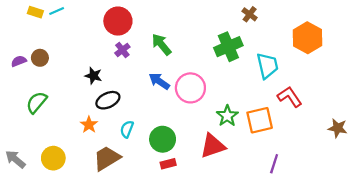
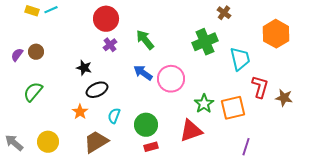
purple semicircle: (19, 61) -> (17, 55), turned -32
red L-shape: (290, 97) -> (260, 87), turned 50
brown star: (338, 128) -> (284, 98), moved

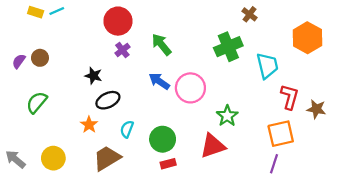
orange square: (233, 108) -> (281, 134), moved

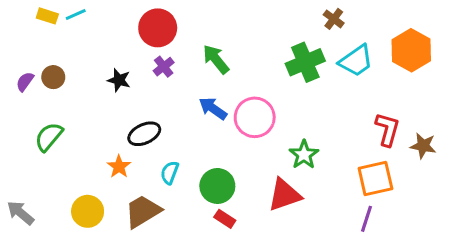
cyan trapezoid: (267, 66) -> (356, 61), moved, turned 68
black star: (93, 76) -> (119, 80), moved
yellow circle: (53, 158) -> (88, 211), moved
red rectangle: (168, 164) -> (225, 219), turned 48

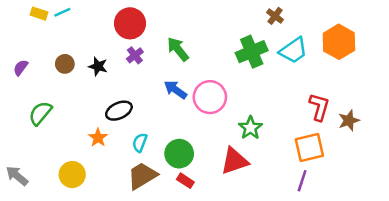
brown circle: (53, 77) -> (65, 64), moved
brown star: (423, 146) -> (349, 120), turned -30
brown trapezoid: (143, 211) -> (142, 176), moved

